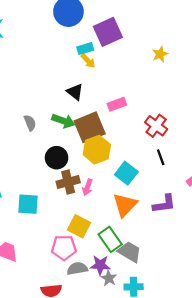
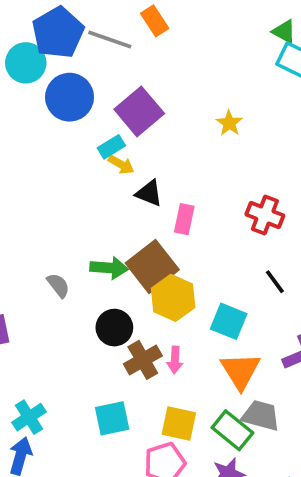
black triangle: (75, 92) -> (149, 193), moved
pink rectangle: (117, 104) -> (184, 219), turned -42
red cross: (156, 126) -> (265, 215), moved
cyan square: (28, 204) -> (112, 418), moved
gray trapezoid: (130, 252) -> (261, 415), moved

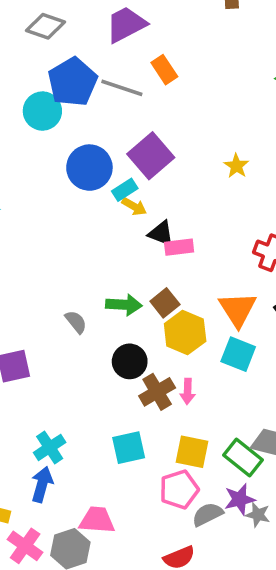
blue circle: (70, 97) -> (89, 168), moved
pink rectangle: (184, 219) -> (179, 247), moved, turned 72
brown square: (152, 266) -> (165, 303), size x0.6
orange triangle: (240, 371) -> (238, 309), moved

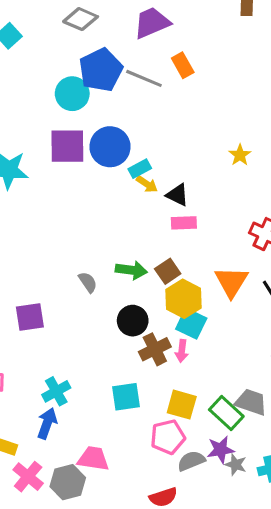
purple square: (151, 156) -> (67, 146), moved, turned 36
black triangle: (161, 233) -> (177, 195), moved
cyan square: (238, 354) -> (191, 324), moved

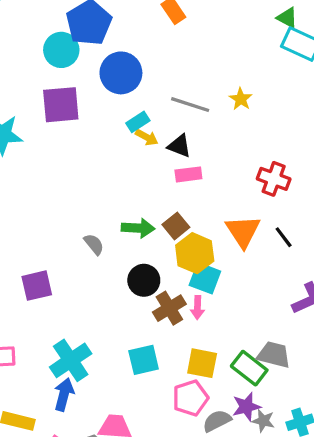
gray line: (144, 78) -> (190, 105), moved
blue circle: (110, 147) -> (121, 73), moved
cyan cross: (56, 391) -> (71, 360), size x1.4

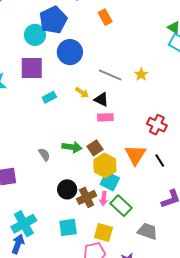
cyan rectangle: (138, 122) -> (49, 97), moved
black circle: (144, 280) -> (67, 189), moved
green rectangle: (249, 368) -> (121, 206), moved

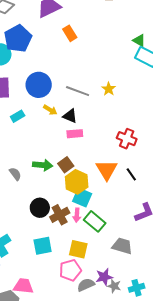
blue circle: (70, 52) -> (39, 85), moved

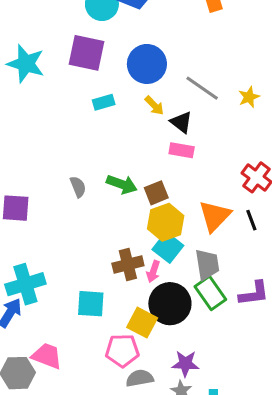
black line: (131, 174) -> (251, 220), moved
black circle: (40, 208) -> (170, 304), moved, size x1.4
green rectangle: (95, 221) -> (210, 293), moved
gray trapezoid: (122, 246) -> (207, 264), moved, turned 50
purple star: (104, 277) -> (185, 364), moved

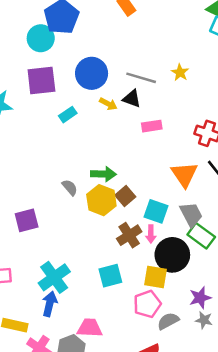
black triangle: (181, 122) -> (132, 99), moved
pink rectangle: (182, 150) -> (152, 126), moved
brown square: (156, 193) -> (125, 196), moved
yellow hexagon: (166, 222) -> (101, 200), moved

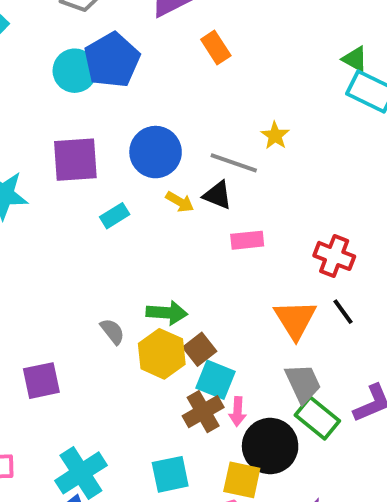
cyan circle: (41, 38) -> (75, 71), moved
yellow star: (180, 72) -> (275, 136), moved
cyan square: (156, 211) -> (215, 380), moved

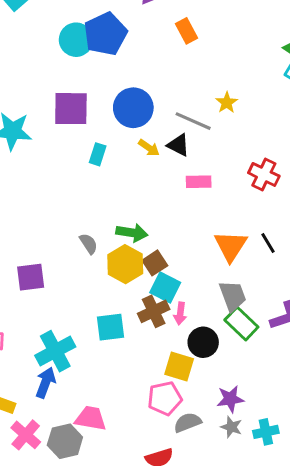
cyan rectangle: (115, 216) -> (98, 154), turned -45
red cross: (334, 256) -> (264, 175), moved
black circle: (270, 446) -> (203, 342), size x0.7
cyan square: (170, 474) -> (111, 327), moved

